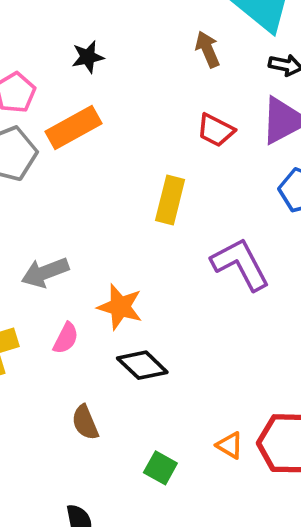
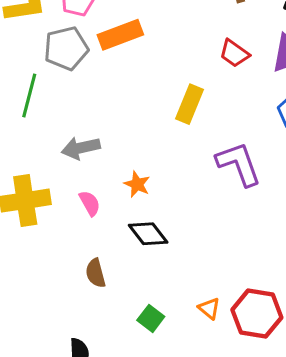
orange star: (120, 307) -> (137, 184), size x0.7
pink semicircle: (66, 338) -> (90, 203), turned -65

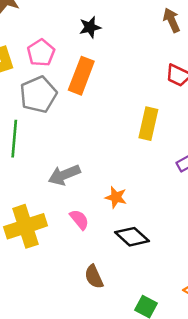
orange rectangle: (120, 35) -> (81, 76), turned -39

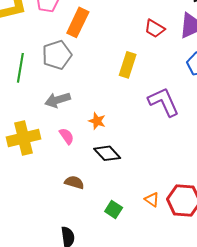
gray pentagon: (38, 94) -> (57, 55), moved
brown semicircle: (94, 277) -> (74, 182), turned 126

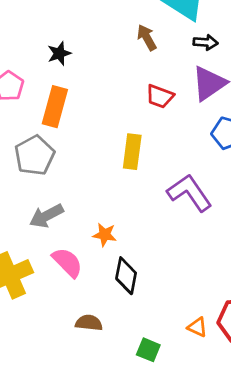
pink semicircle: (67, 136) -> (67, 262), size x1.4
black diamond: (107, 153) -> (126, 276), turned 64

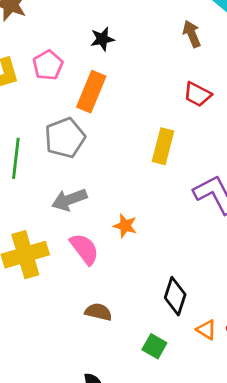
black diamond: (126, 276) -> (175, 296), moved

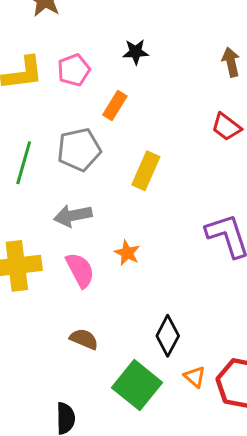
orange rectangle: (91, 92) -> (115, 105), size x0.7
yellow rectangle: (163, 146) -> (146, 171), moved
green square: (154, 346) -> (137, 385), size x1.8

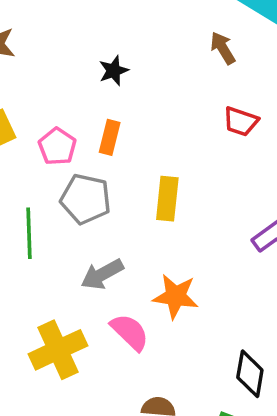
pink pentagon: (74, 70) -> (57, 147), moved
gray pentagon: (79, 150) -> (86, 199), turned -30
orange star: (127, 253) -> (176, 296), size x1.5

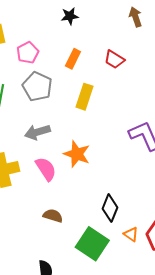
red trapezoid: (241, 121) -> (114, 60), moved
orange rectangle: (110, 137) -> (73, 59), moved

